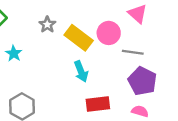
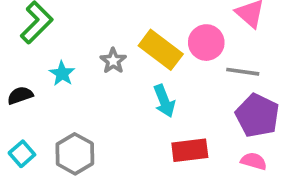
gray star: (47, 25) -> (113, 61), moved

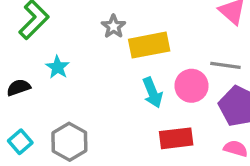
pink circle: (206, 43) -> (191, 86), moved
yellow rectangle: (161, 50) -> (149, 45), turned -48
gray star: (113, 61) -> (113, 26), moved

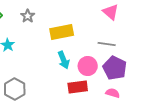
gray star: (113, 26) -> (28, 16), moved
pink circle: (191, 86) -> (88, 66), moved

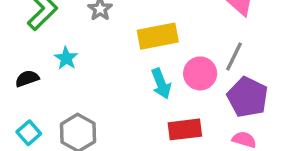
gray line: (107, 44) -> (234, 56), turned -72
pink circle: (88, 66) -> (200, 73), moved

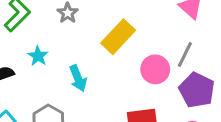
yellow rectangle: (158, 36) -> (118, 37), turned -36
cyan arrow: (161, 84) -> (78, 78), moved

